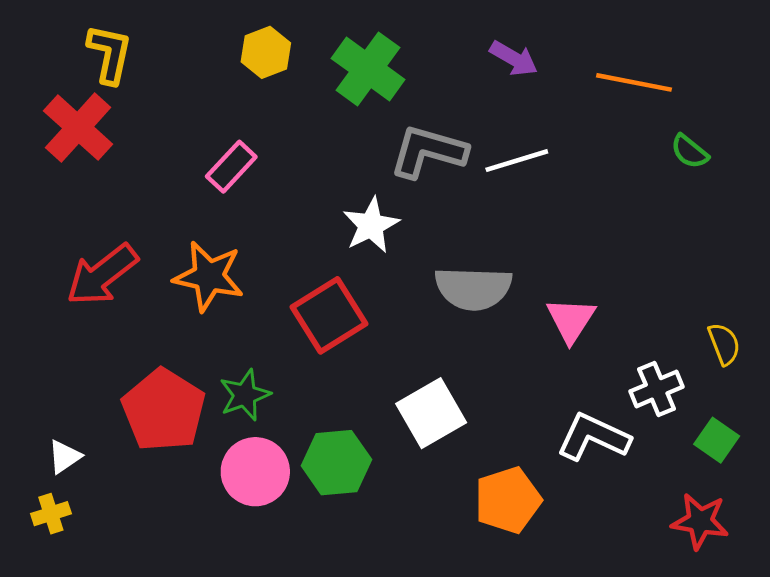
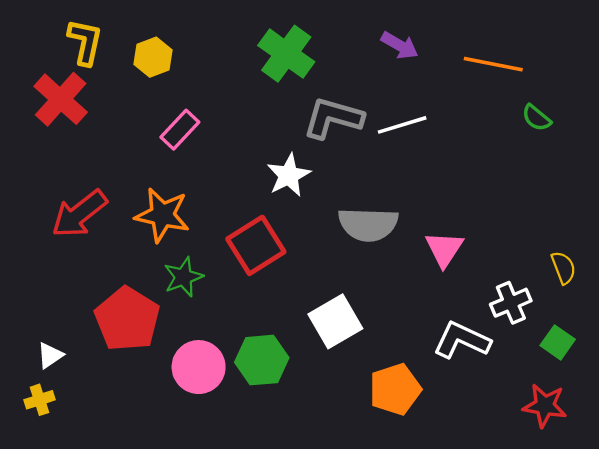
yellow hexagon: (266, 52) -> (153, 57), moved
green star: (245, 395) -> (183, 277), moved

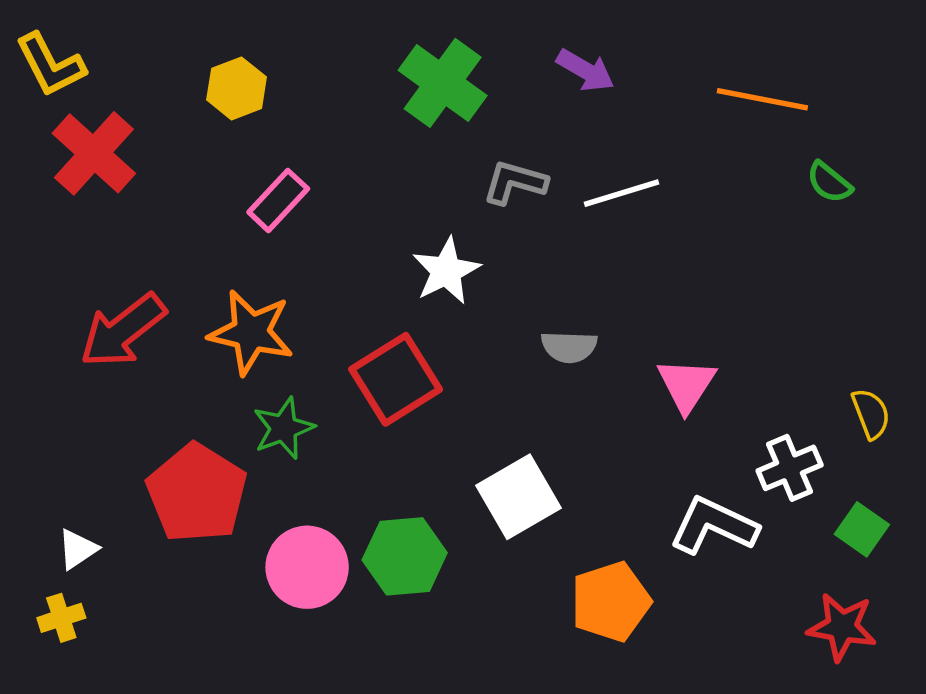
yellow L-shape: (85, 42) -> (50, 65), moved, turned 141
purple arrow: (400, 45) -> (585, 70), moved
gray L-shape: (333, 118) -> (515, 182), size x0.7
gray semicircle: (368, 224) -> (569, 347), size x0.6

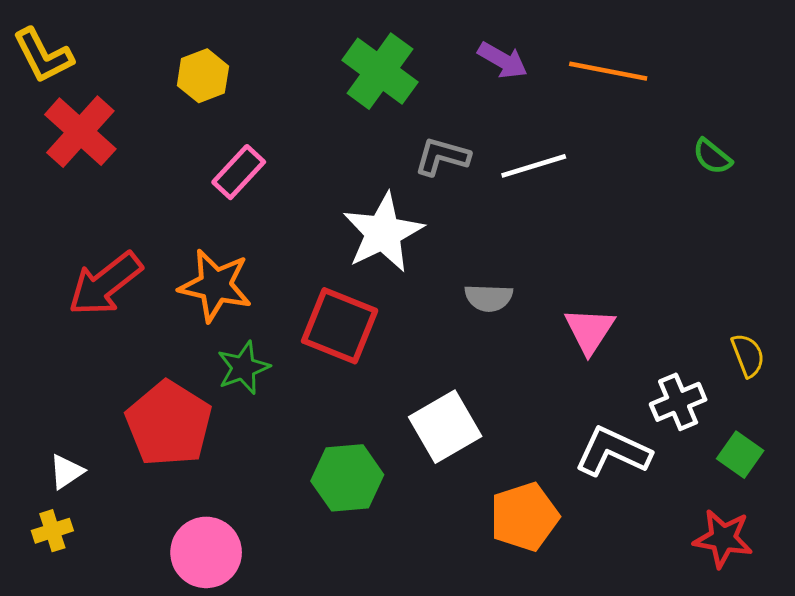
orange line: (762, 99) -> (608, 71), moved
white star: (446, 271) -> (383, 233), size x1.4
red square: (396, 379) -> (340, 326), turned -36
pink circle: (307, 567) -> (206, 552), moved

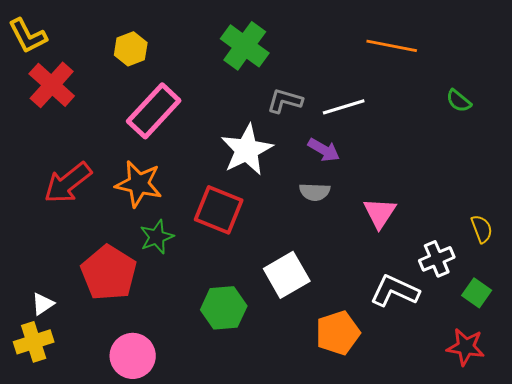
purple arrow: (503, 60) -> (324, 150), moved
pink rectangle: (239, 172) -> (154, 111), size x1.6
yellow cross: (52, 531) -> (34, 342), size x1.5

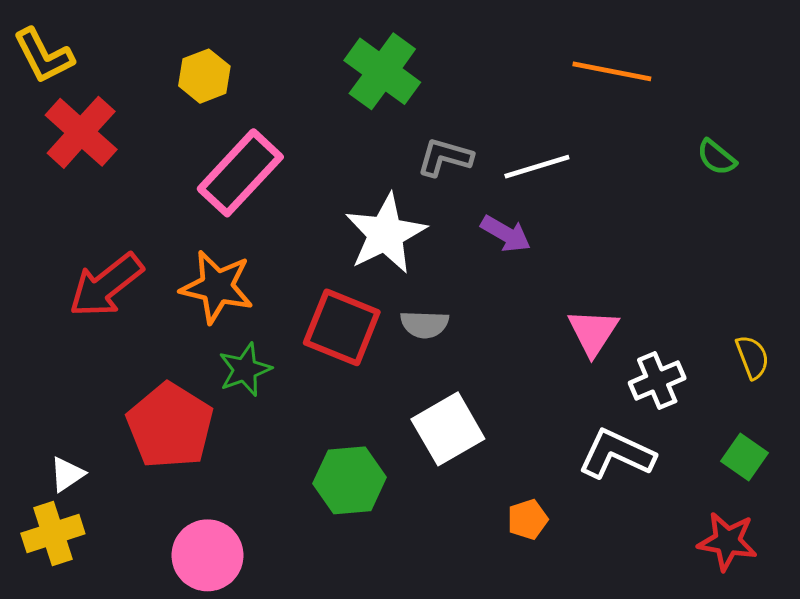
gray semicircle: (315, 192) -> (425, 324), moved
white cross: (437, 259) -> (657, 381), moved
orange pentagon: (338, 333) -> (528, 519), size x0.6

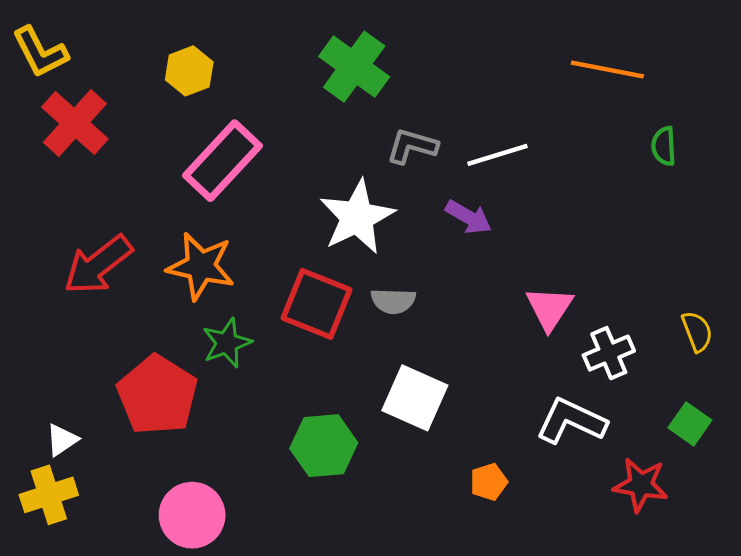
orange line: (612, 71) -> (607, 69), moved
green semicircle: (716, 157) -> (664, 146), turned 48
white square: (448, 429) -> (415, 398), turned -36
red star: (727, 541) -> (641, 485), moved

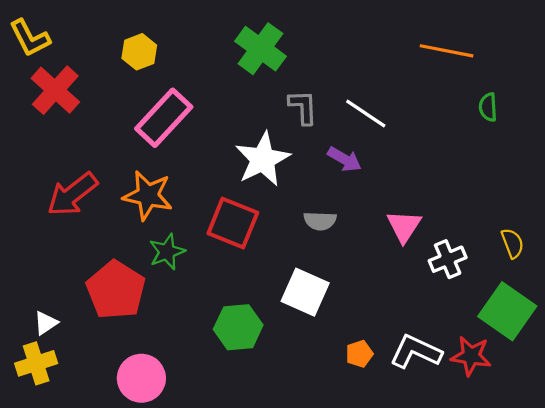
gray L-shape: (412, 146) -> (303, 107), turned 72
white line: (497, 155) -> (366, 114), turned 51
gray semicircle: (393, 301) -> (320, 221), moved
white L-shape: (571, 421) -> (416, 352), moved
green square: (690, 424) -> (507, 311), size x1.8

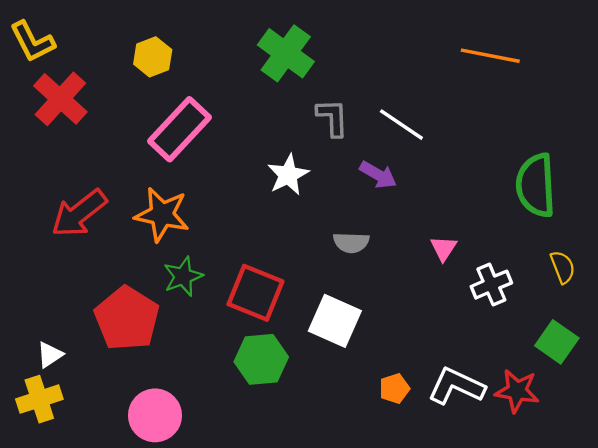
green semicircle: (488, 107) -> (536, 185), moved, size x2.0
white star: (263, 159) -> (288, 175), size x0.7
red square: (233, 223) -> (255, 293), moved
pink triangle: (404, 226) -> (443, 248), size x0.7
green square: (507, 311) -> (557, 342), size x0.7

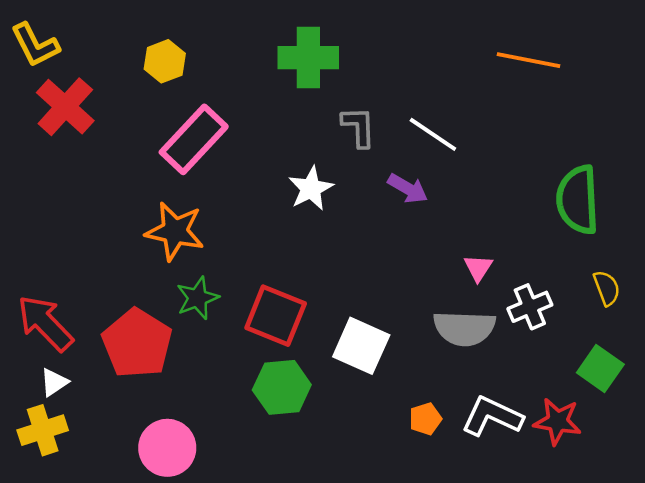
green cross: (286, 53) -> (308, 58), turned -36
red arrow: (79, 213) -> (45, 323), moved, turned 84
gray semicircle: (351, 243) -> (464, 328), moved, size x1.6

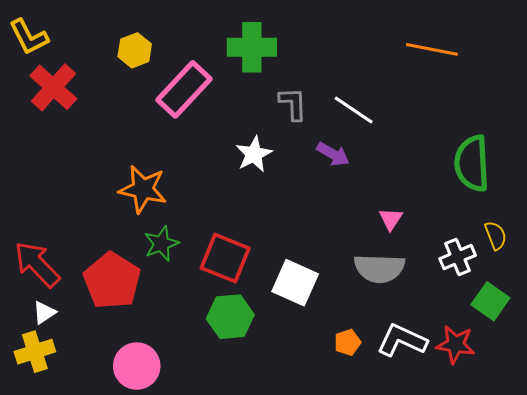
pink rectangle: (194, 139) -> (184, 89), moved
white cross: (530, 307) -> (458, 257), moved

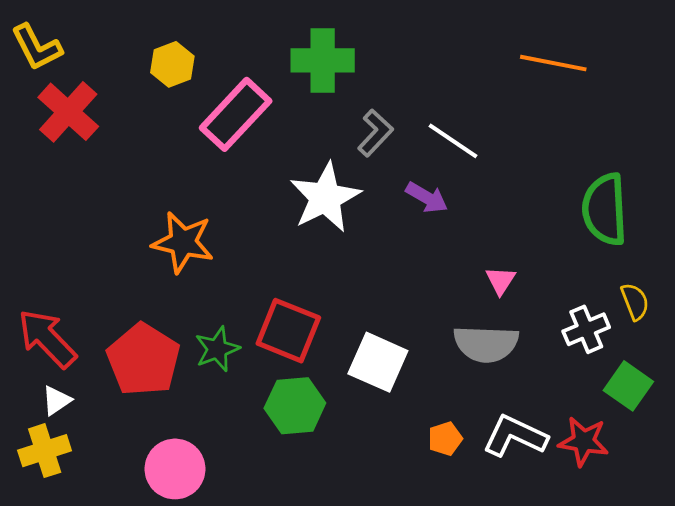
gray L-shape: (293, 104) -> (375, 133), turned 45
white star: (254, 154) -> (325, 197), size x1.5
green star: (161, 244) -> (217, 349), moved

